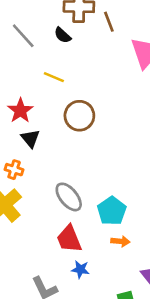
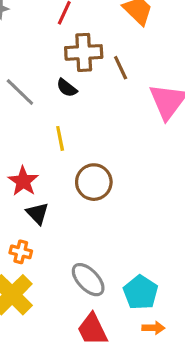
yellow line: (54, 77) -> (60, 138), turned 60

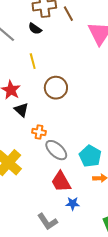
orange cross: (21, 252) -> (39, 132), moved

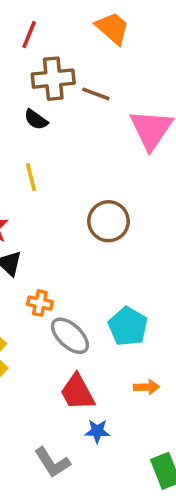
brown line: (68, 14) -> (96, 94), turned -42
brown circle: (56, 88) -> (109, 221), moved
cyan pentagon: (90, 156) -> (128, 326), moved

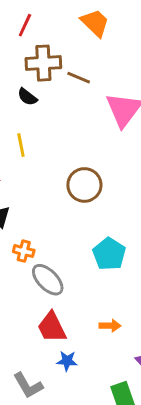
cyan pentagon: (128, 326) -> (109, 254), moved

